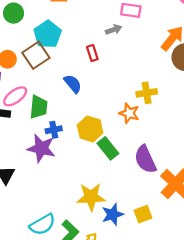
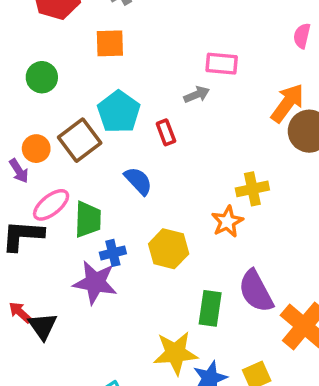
cyan pentagon: (48, 34) -> (119, 112), moved
orange star: (129, 113) -> (227, 222), turned 30
green rectangle: (108, 148) -> (210, 308), moved, turned 50

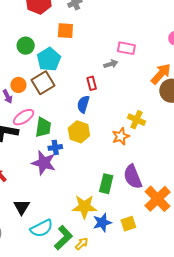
cyan pentagon: (119, 112) -> (49, 59), moved
blue semicircle: (138, 181) -> (83, 104), moved, turned -126
yellow cross: (252, 189) -> (137, 120), turned 30
yellow hexagon: (169, 249) -> (79, 132), moved
black triangle: (43, 326) -> (22, 207), moved

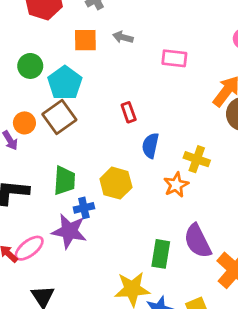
gray arrow: (111, 64) -> (123, 37), moved, turned -144
blue semicircle: (83, 104) -> (150, 146), moved
pink ellipse: (24, 117) -> (29, 248), moved

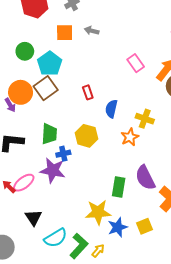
pink rectangle: (174, 58) -> (136, 63), moved, turned 48
red rectangle: (129, 112) -> (88, 92), moved
orange circle: (24, 123) -> (21, 92), size x1.5

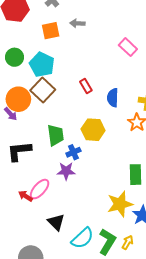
purple star: (53, 170) -> (66, 171), size x0.7

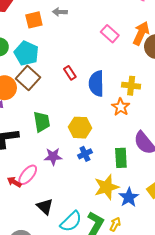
blue semicircle: (113, 98) -> (96, 84), size x1.4
yellow hexagon: (93, 130) -> (80, 128), moved
blue cross: (73, 152) -> (85, 154), moved

